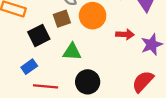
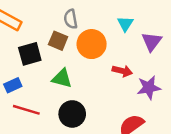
brown square: (62, 19) -> (58, 41), turned 30

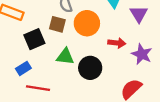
purple star: (149, 88) -> (142, 54), turned -30
black circle: (72, 114) -> (90, 68), moved

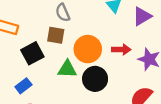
purple triangle: (139, 14) -> (142, 16), turned 36
orange circle: (87, 23) -> (88, 49), moved

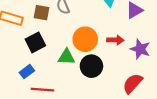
brown square: (56, 35) -> (42, 13), moved

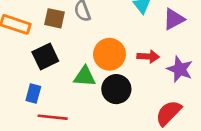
blue rectangle: (27, 72) -> (33, 93), turned -40

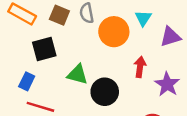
orange circle: (109, 54) -> (114, 32), moved
red arrow: (148, 57) -> (140, 67), turned -96

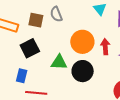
orange circle: (114, 32) -> (82, 42), moved

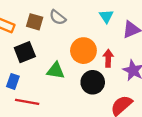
gray semicircle: (56, 14) -> (58, 17), turned -35
black circle: (83, 71) -> (93, 82), moved

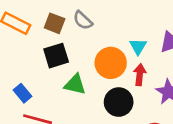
cyan triangle: (106, 16) -> (138, 46), moved
black square: (25, 52) -> (56, 56), moved
blue rectangle: (13, 81) -> (22, 93), turned -64

